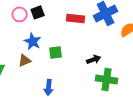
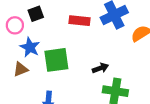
pink circle: (20, 14) -> (15, 25), moved
green square: (56, 52) -> (56, 60), size x1.6

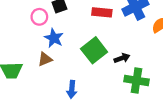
green square: (56, 60) -> (94, 50), moved, turned -30

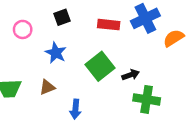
pink circle: (39, 17) -> (23, 29), moved
brown triangle: (45, 59) -> (47, 87), moved

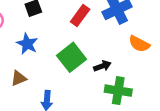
red rectangle: (109, 25) -> (80, 16), turned -60
orange semicircle: (174, 38) -> (139, 44), moved, turned -120

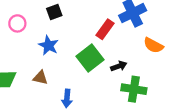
red rectangle: (80, 16) -> (105, 29), moved
brown triangle: (19, 78) -> (40, 78), turned 35

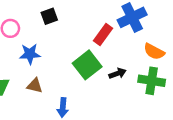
blue star: (48, 45) -> (30, 54), moved, turned -30
green cross: (134, 89) -> (152, 81), moved

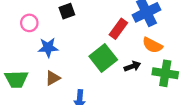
orange semicircle: (154, 52) -> (152, 45), moved
brown triangle: (35, 86) -> (53, 78), turned -42

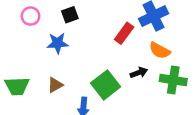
pink circle: (29, 23) -> (31, 16), moved
blue star: (48, 48) -> (58, 43), moved
green square: (103, 58) -> (106, 85), moved

